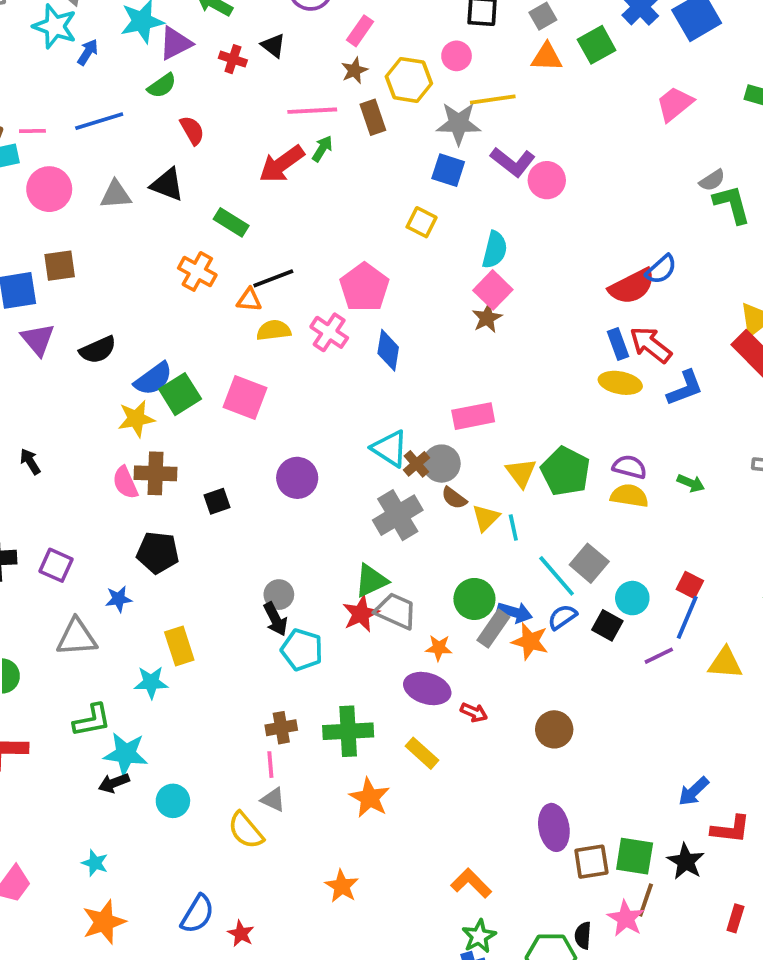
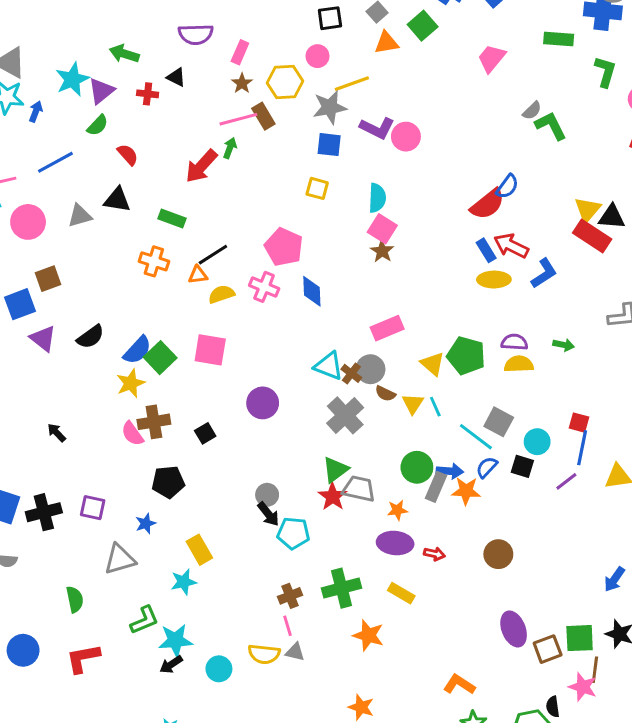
pink line: (312, 111) -> (238, 119), moved
yellow semicircle: (246, 830) -> (264, 654), moved, turned -32

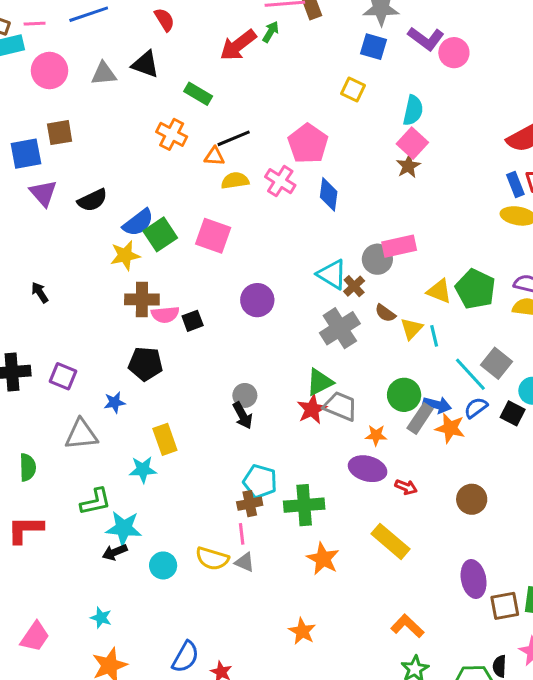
yellow triangle: (433, 364) -> (439, 291), turned -30
gray circle: (370, 369) -> (377, 259), moved
pink semicircle: (132, 434) -> (165, 315), moved, turned -70
cyan pentagon: (293, 533) -> (260, 481), moved
yellow rectangle: (401, 593) -> (390, 541), moved, size x1.4

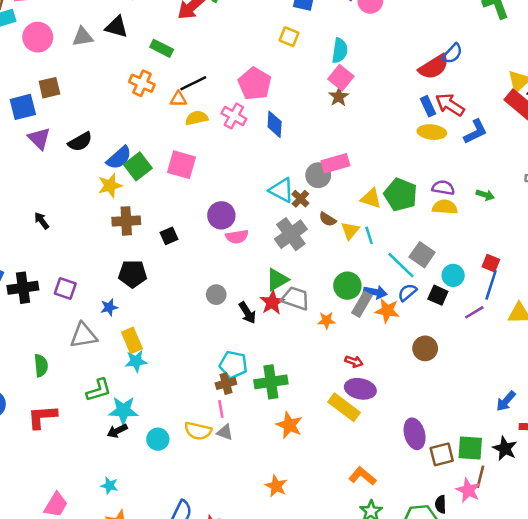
pink semicircle: (165, 315) -> (237, 237), moved
black arrow: (243, 415) -> (247, 313), moved
yellow rectangle: (165, 439) -> (132, 340), moved
purple ellipse: (368, 469) -> (360, 389), moved
brown circle: (472, 499) -> (425, 348), moved

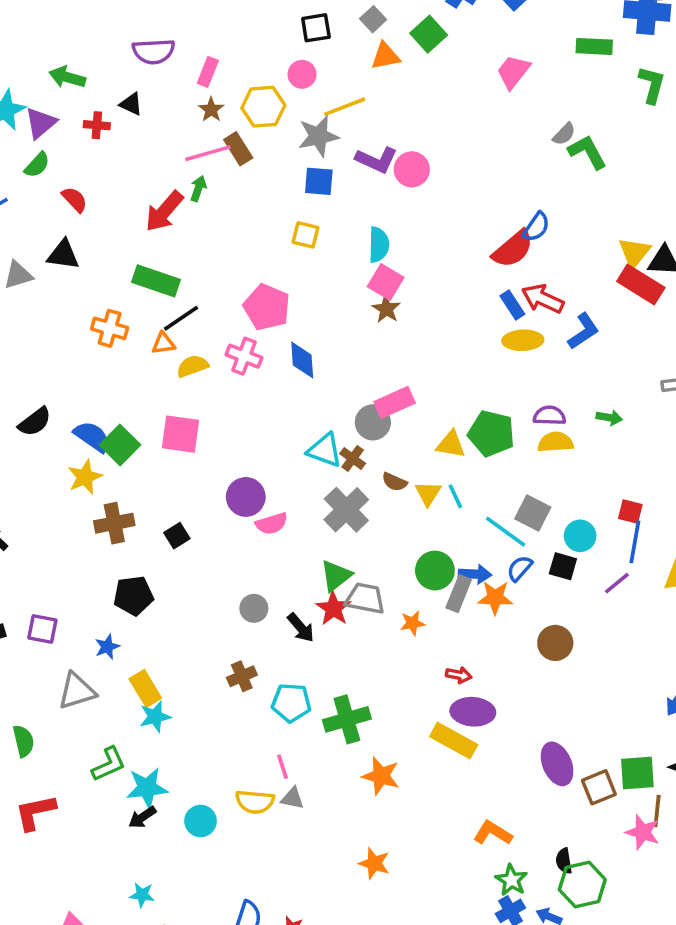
green rectangle: (162, 48) -> (156, 281), moved, size x1.4
blue semicircle: (119, 158) -> (92, 437), turned -96
brown cross: (226, 384) -> (242, 676), moved
black semicircle: (441, 504) -> (564, 861), moved

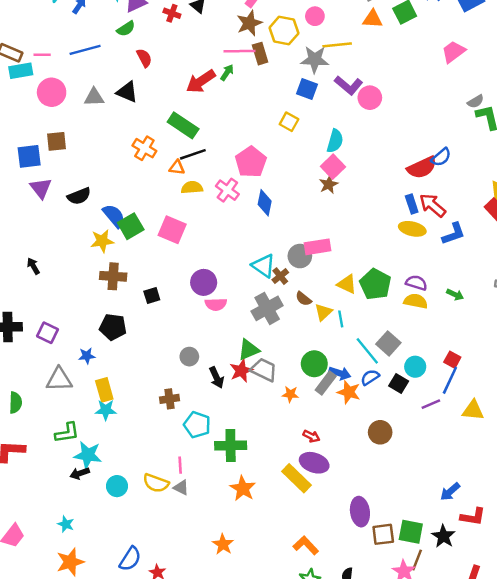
brown star: (211, 110) -> (249, 23), size x1.5

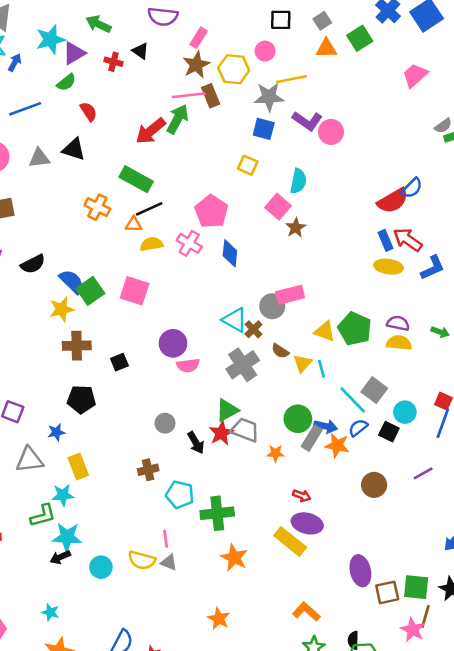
green arrow: (227, 72) -> (178, 119), size x1.6
pink square: (333, 167) -> (278, 207), moved
purple line: (431, 404) -> (423, 473), moved
cyan star: (106, 410) -> (63, 495), moved

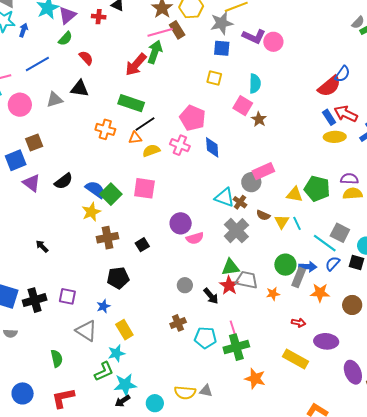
green triangle: (227, 410) -> (230, 267), turned 30
orange star: (337, 445) -> (320, 293), moved
gray triangle: (29, 460) -> (86, 331), turned 50
purple ellipse: (307, 523) -> (326, 341), moved
pink line: (166, 539) -> (233, 327), moved

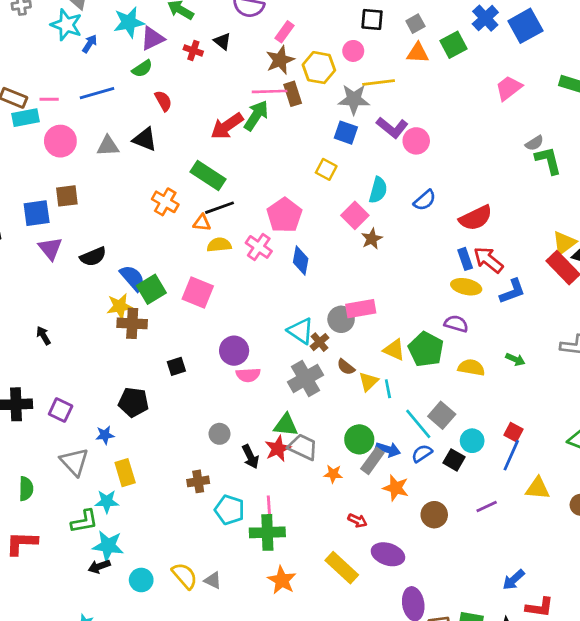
blue semicircle: (342, 74) -> (425, 200), moved
purple semicircle: (349, 179) -> (456, 324), moved
brown cross: (108, 238) -> (132, 323), moved
yellow semicircle: (185, 393) -> (185, 576), turned -150

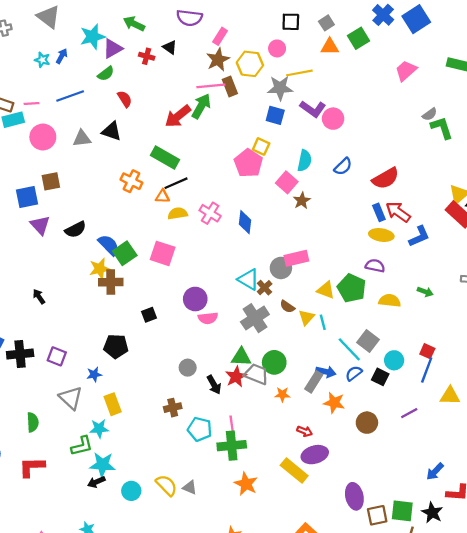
cyan star: (66, 25) -> (42, 60), moved, size x0.6
pink pentagon: (284, 215) -> (248, 163), moved
green circle: (359, 439) -> (274, 362), moved
purple ellipse: (388, 554) -> (315, 455), moved, turned -30

